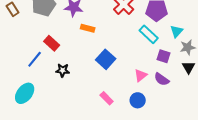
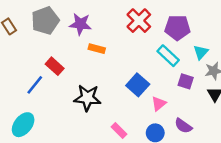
blue square: (106, 59) -> (138, 85), moved
black star: (63, 70) -> (87, 98), moved, size x1.6
purple semicircle: (162, 79) -> (183, 126), moved

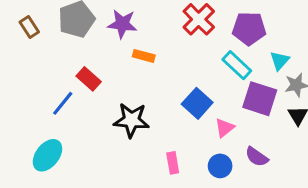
purple square: (186, 81) -> (260, 99), size x1.6
pink rectangle: (119, 131) -> (173, 163), turned 35

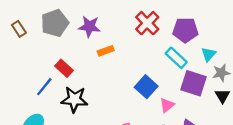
orange rectangle: (144, 56) -> (106, 51), turned -35
black star: (131, 120) -> (74, 99), moved

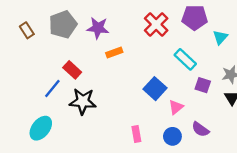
purple pentagon: (185, 30) -> (195, 17), moved
cyan triangle: (209, 54) -> (220, 37), moved
purple square: (193, 83) -> (203, 85), size x0.6

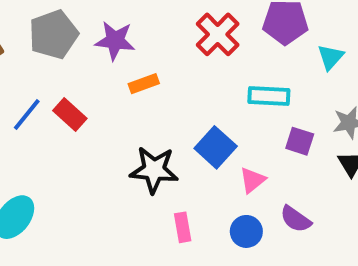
cyan rectangle: (185, 59) -> (269, 96), turned -40
blue line: (52, 89) -> (27, 114), moved
black star: (83, 101) -> (154, 170), moved

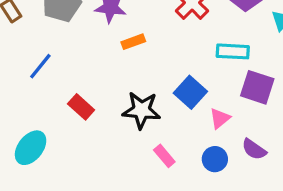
red rectangle: (70, 114) -> (81, 107), moved
purple square: (300, 141) -> (257, 87), size x1.5
pink rectangle: (183, 227) -> (164, 156), turned -30

